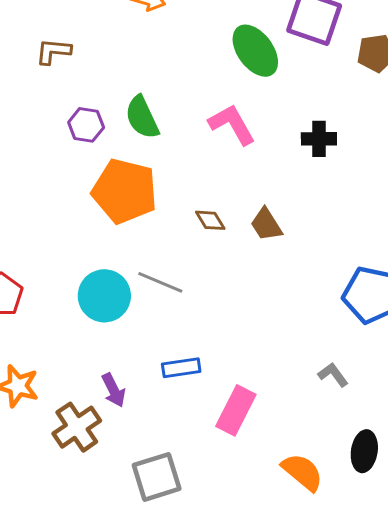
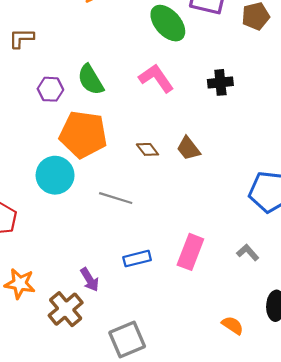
cyan circle: (104, 296) -> (55, 175), moved
pink rectangle: (236, 410) -> (190, 252), moved
orange semicircle: (302, 472) -> (233, 325), size x0.7

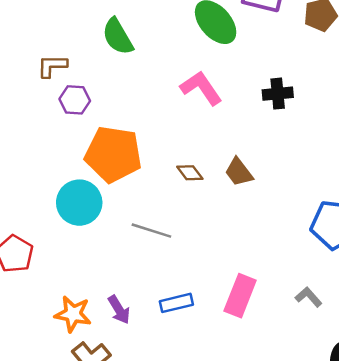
brown L-shape: (21, 38) -> (52, 66), moved
green semicircle: (91, 80) -> (118, 37), moved
purple arrow: (90, 280) -> (119, 310), moved
orange star: (20, 284) -> (73, 314), moved

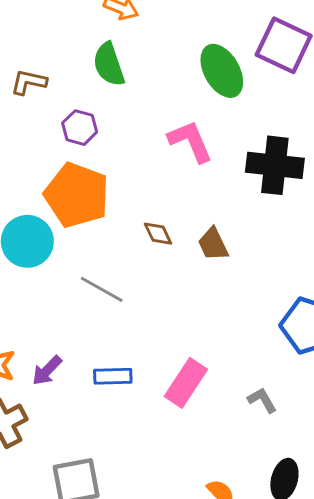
black cross: (278, 94) -> (275, 165), size x1.6
purple hexagon: (75, 100) -> (80, 128), moved
purple arrow: (119, 310) -> (47, 370), turned 64

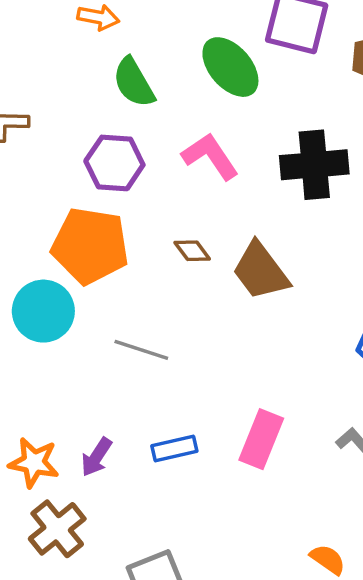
green semicircle: (109, 64) -> (134, 82), moved
purple hexagon: (80, 128) -> (114, 163), moved, size x1.4
brown diamond: (158, 234) -> (192, 251), moved
brown trapezoid: (213, 244) -> (261, 271), size x1.5

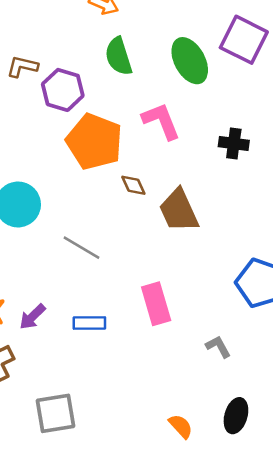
purple hexagon: (114, 163) -> (63, 90), moved
black cross: (314, 165) -> (234, 144), size x0.6
orange pentagon: (90, 246) -> (94, 142), moved
pink rectangle: (261, 439) -> (156, 304), moved, turned -51

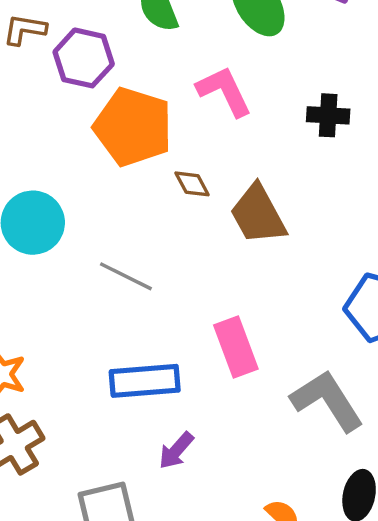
purple arrow: (32, 317) -> (176, 451), moved
blue rectangle: (89, 323) -> (145, 381), size x1.5
gray L-shape: (218, 347) -> (327, 401), size x2.0

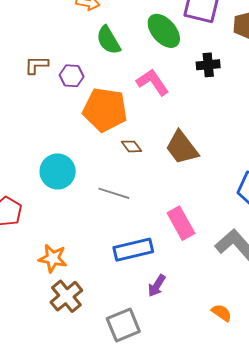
purple hexagon: (84, 58) -> (72, 76), size x0.7
black cross: (328, 115) -> (208, 65), moved
brown diamond: (192, 184) -> (132, 146), moved

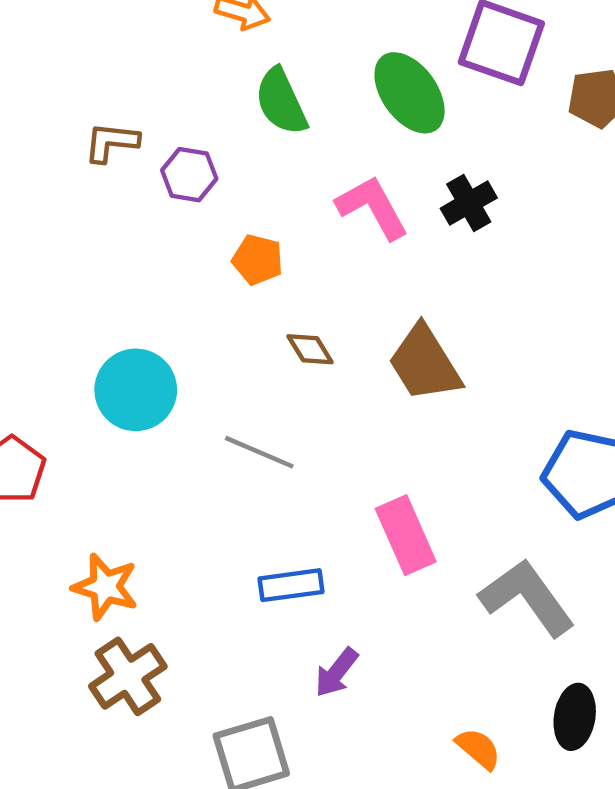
black cross: (208, 65) -> (469, 203), moved, turned -30
orange pentagon: (105, 110) -> (258, 260), size x0.5
blue rectangle: (133, 250) -> (291, 585), size x0.7

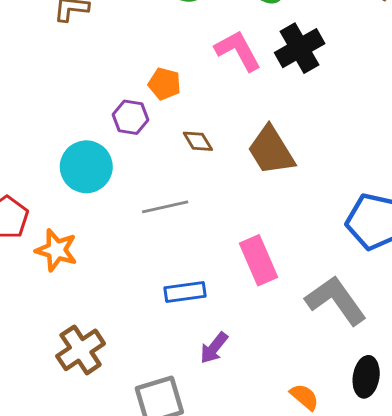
purple hexagon: (189, 175) -> (131, 117), moved
black cross: (469, 203) -> (300, 48), size x1.4
gray line: (259, 452) -> (165, 207), turned -36
orange star: (105, 587) -> (56, 250), moved

